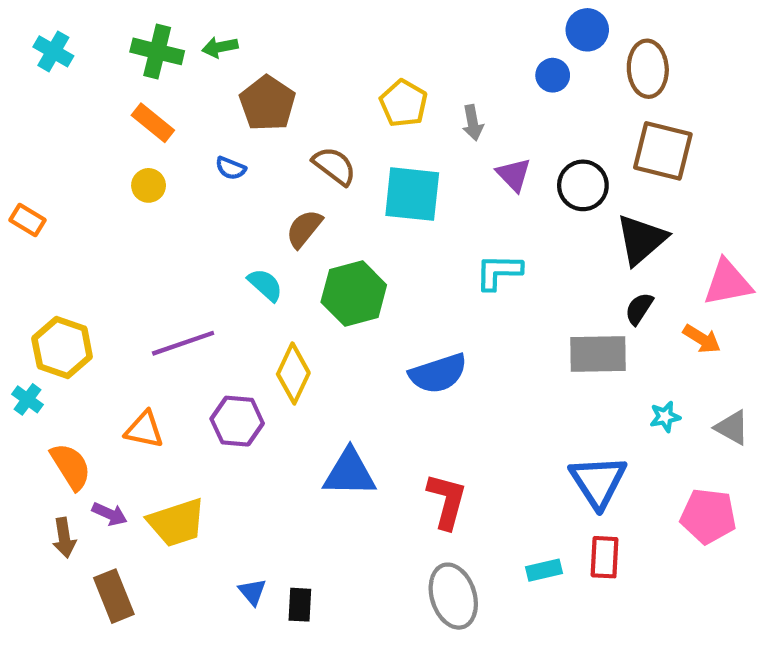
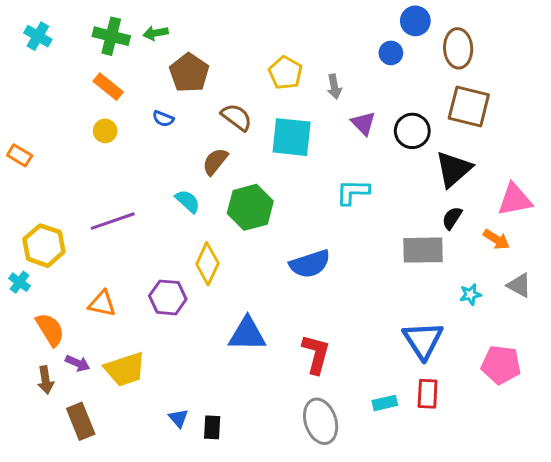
purple line: (183, 343) -> (113, 221), moved
gray triangle: (732, 427) -> (519, 285), moved

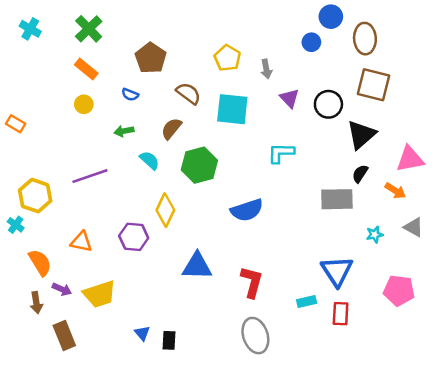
green arrow: (156, 33) -> (124, 131), moved
green cross: (111, 36) -> (89, 29), turned 32
cyan rectangle: (385, 403) -> (307, 301), moved

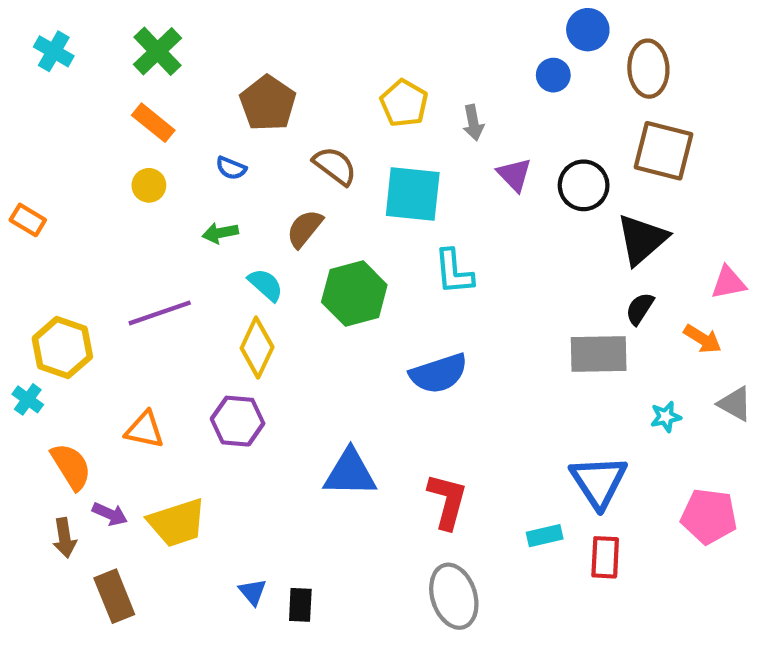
cyan L-shape: (281, 153) -> (454, 272), moved, turned -96
pink triangle: (410, 159) -> (728, 283), size x0.7
yellow diamond: (165, 210) -> (257, 348), moved

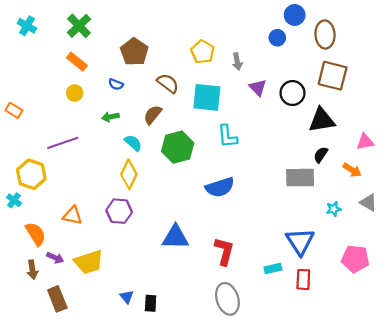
black triangle: (642, 239) -> (322, 120), turned 32
purple line: (160, 313) -> (63, 143), moved

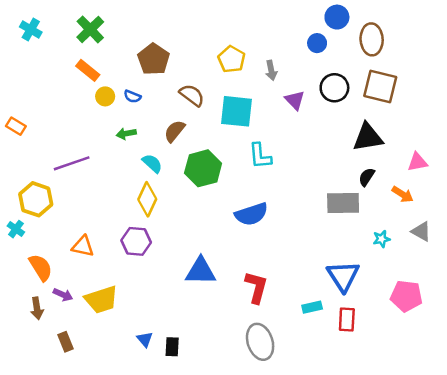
yellow circle: (75, 93) -> (105, 96), moved
black circle: (292, 93) -> (334, 88), moved
brown rectangle: (57, 299) -> (65, 342), size x0.7

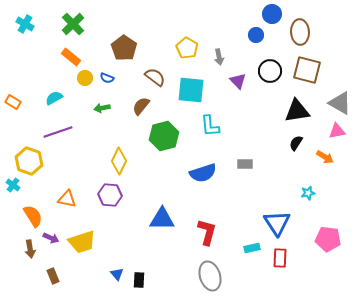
cyan semicircle: (152, 163) -> (54, 98), moved, turned -72
gray rectangle: (343, 203) -> (245, 164), moved, size x0.6
gray triangle: (421, 231) -> (340, 103), moved, size x1.4

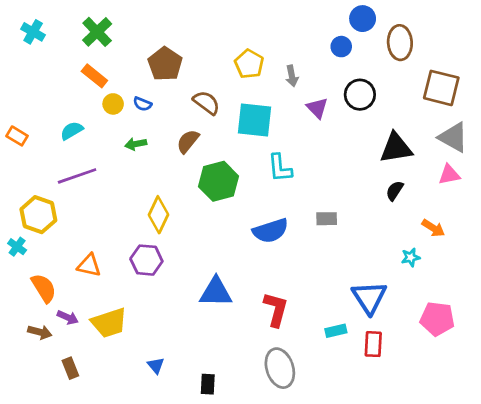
brown square: (307, 70) -> (441, 88), moved
orange arrow: (325, 157) -> (433, 228), moved
brown arrow: (30, 249) -> (40, 332), turned -66
black rectangle: (139, 280) -> (208, 384), moved

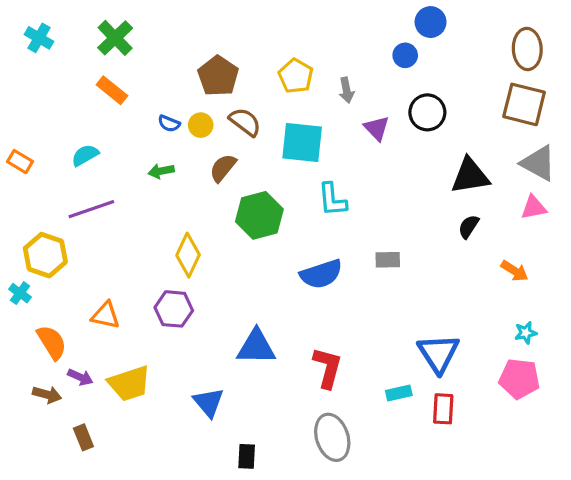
brown ellipse: (400, 43) -> (527, 49), moved
brown pentagon: (165, 64) -> (218, 76), moved
yellow circle: (113, 104) -> (201, 125), moved
cyan star: (411, 257) -> (526, 333), moved
blue triangle: (156, 365) -> (209, 402), moved, size x1.5

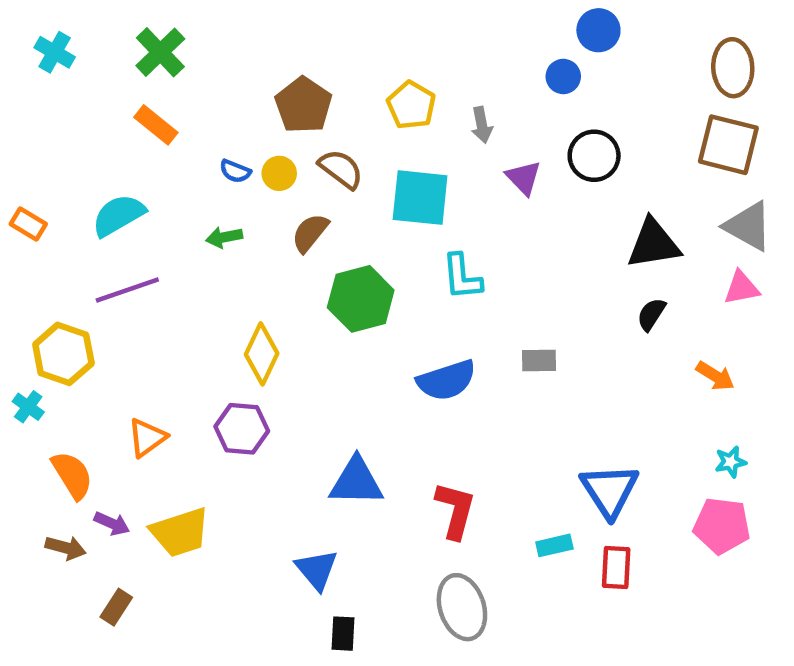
cyan semicircle: (85, 155) -> (118, 215), size x1.4
orange triangle: (106, 315) -> (147, 438), turned -48
blue triangle: (209, 402) -> (317, 570), moved
brown rectangle: (83, 437) -> (116, 607), turned 55

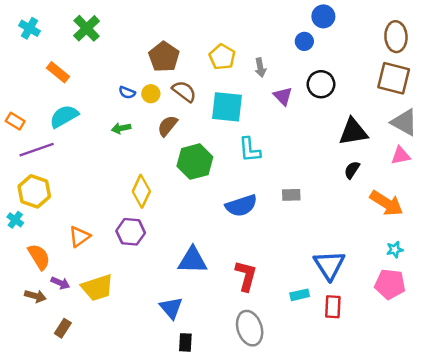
orange rectangle: (156, 125) -> (58, 72), moved
purple line: (127, 290) -> (37, 150), moved
orange arrow: (715, 376) -> (386, 203), size x1.6

